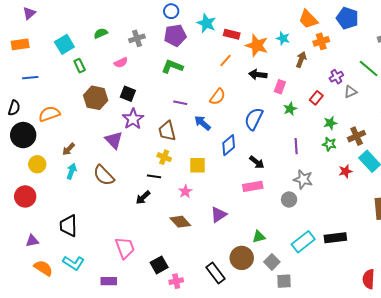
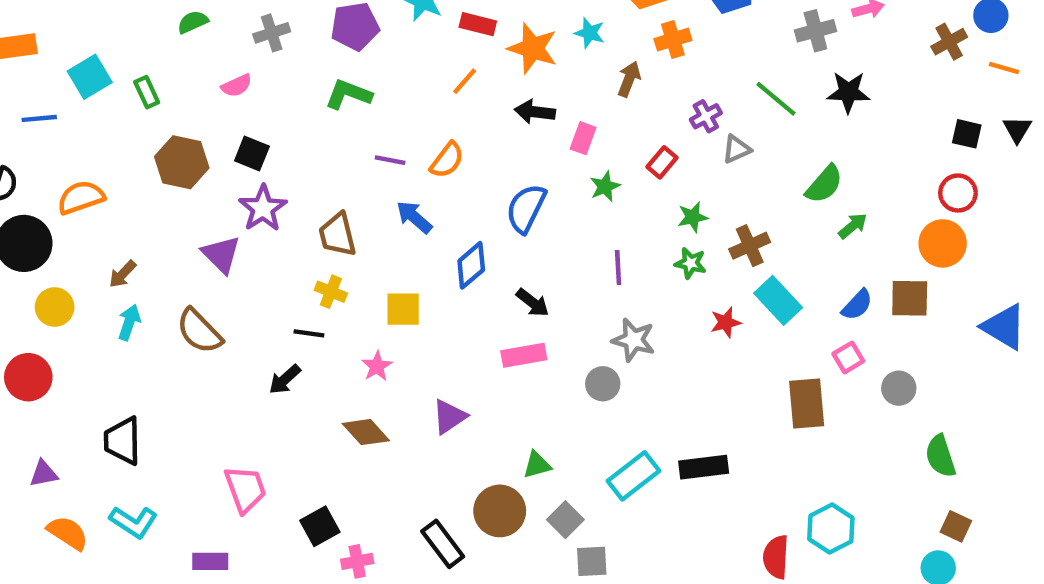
cyan square: (64, 44) -> (90, 77), moved
purple line: (180, 103) -> (390, 160), moved

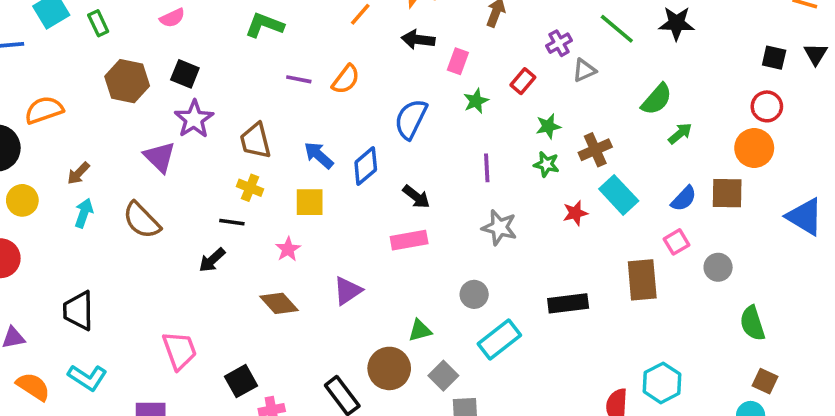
blue arrow: (414, 217) -> (319, 155), moved
gray circle: (603, 384) -> (474, 294), moved
black rectangle: (704, 467) -> (568, 303), moved

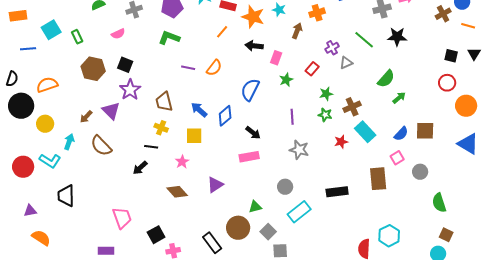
orange circle: (754, 148) -> (466, 106), moved
brown arrow: (78, 173) -> (86, 117), moved
yellow circle: (22, 200) -> (45, 124), moved
cyan L-shape: (87, 377) -> (50, 161), moved

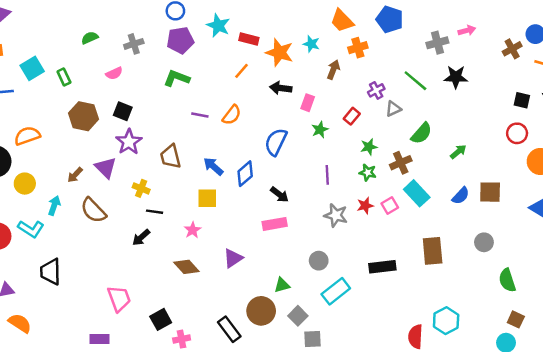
green semicircle: (386, 79) -> (422, 133), moved
yellow cross: (161, 128) -> (141, 188), moved
red star: (341, 142) -> (365, 206), moved
pink square: (397, 158) -> (390, 206), moved

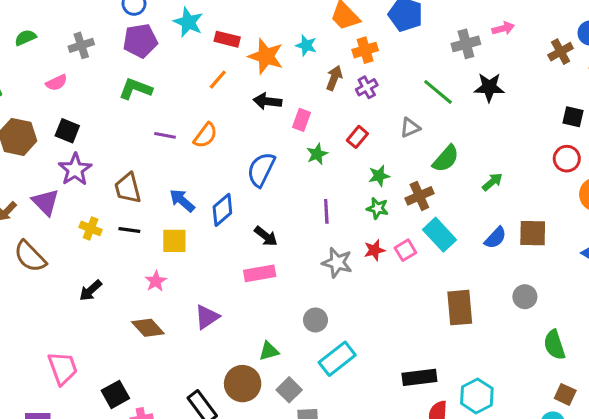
purple cross: (376, 90) -> (367, 87), moved
black line: (155, 212) -> (129, 230), moved
black rectangle: (382, 267) -> (419, 377), moved

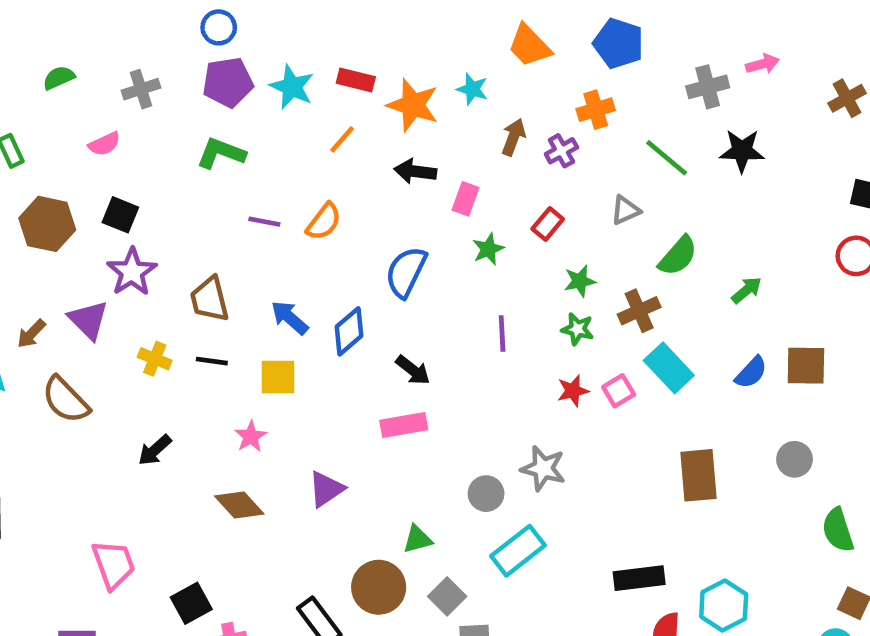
cyan star: (188, 22) -> (292, 87), moved
orange cross: (365, 50) -> (596, 110), moved
gray star: (337, 263) -> (543, 468), moved

